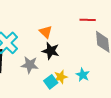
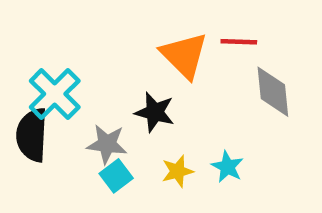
orange triangle: (46, 32) -> (184, 55), moved, size x1.6
cyan square: (51, 82) -> (116, 176), moved

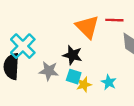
cyan square: (116, 176) -> (74, 77), moved, turned -35

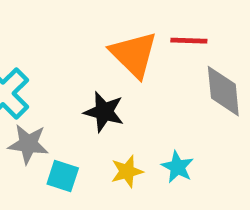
gray star: (49, 71) -> (28, 144), moved
cyan square: (74, 77) -> (63, 176), moved

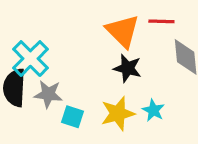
black star: (104, 112) -> (127, 68), moved
yellow star: (127, 171) -> (118, 114), size x1.5

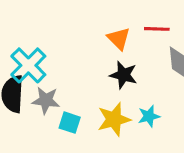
orange triangle: (123, 31) -> (119, 38), size x0.7
cyan star: (153, 110) -> (149, 116), turned 30

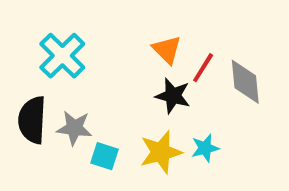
red line: (157, 29) -> (203, 68), moved, turned -60
cyan cross: (28, 65) -> (62, 56), moved

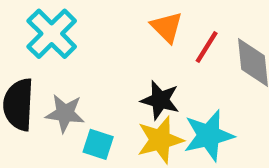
black star: (173, 96) -> (160, 100), moved
cyan star: (205, 148) -> (209, 135), size x1.6

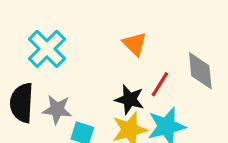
red line: (207, 47) -> (160, 84), moved

